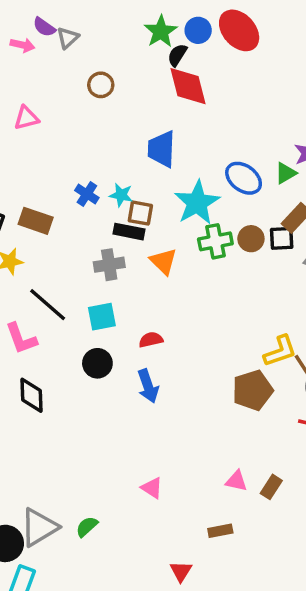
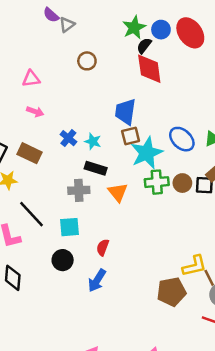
pink arrow: (23, 45) -> (35, 112), moved
brown square: (140, 213) -> (131, 136), moved, turned -30
red semicircle: (151, 340) -> (103, 247), turned -63
blue arrow: (148, 386) -> (97, 280), turned 45

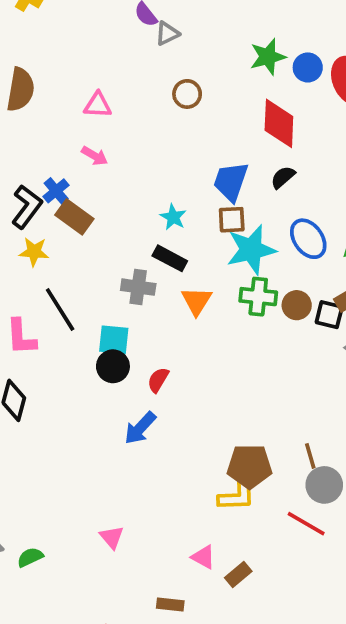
black semicircle: (144, 46) -> (283, 177), moved
blue cross: (68, 138) -> (56, 191), moved
black circle: (63, 260) -> (113, 366), moved
yellow L-shape: (194, 266) -> (237, 496), moved

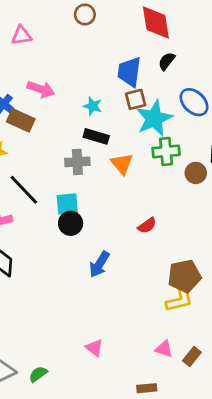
pink arrow: (95, 156) -> (41, 89), moved, size x1.4
brown circle: (297, 305) -> (196, 173), moved
red semicircle: (158, 380) -> (147, 226), moved, turned -144

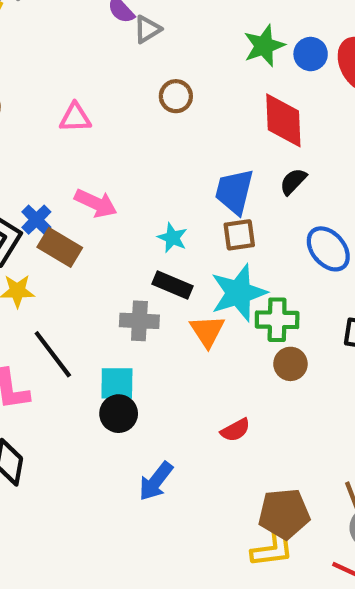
cyan star: (154, 118) -> (239, 293), moved
brown circle: (196, 173) -> (290, 364), moved

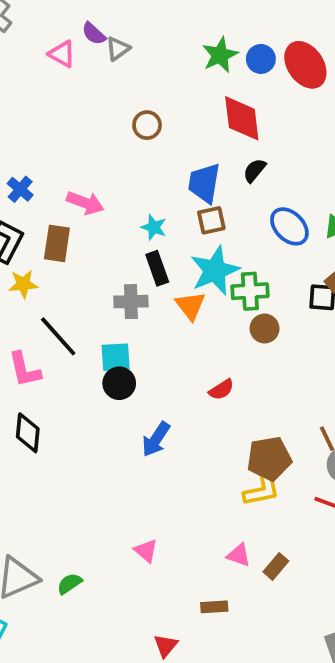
brown circle: (176, 96) -> (147, 125), moved
pink triangle: (75, 118) -> (62, 54), moved, turned 36
blue cross: (36, 220) -> (20, 189), moved
brown rectangle: (60, 247) -> (57, 243), turned 72
black rectangle: (173, 285) -> (157, 268), turned 52

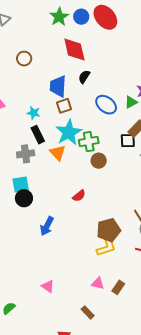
brown rectangle: (214, 607) -> (88, 312), turned 56

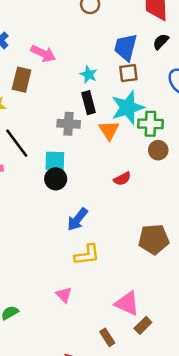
red semicircle: (79, 196) -> (122, 179), moved
yellow L-shape: (106, 247) -> (87, 255), moved
pink triangle: (98, 283) -> (127, 303), size x1.5
brown rectangle: (118, 287) -> (143, 325), moved

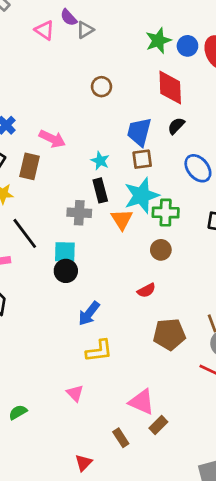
brown circle: (158, 150) -> (161, 250), moved
red semicircle: (122, 179) -> (146, 290), moved

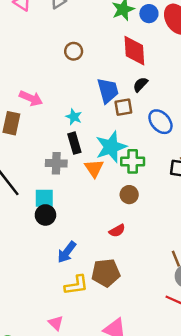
blue trapezoid: (139, 132) -> (108, 91), turned 152
brown square: (142, 159) -> (123, 107), moved
brown pentagon: (169, 334) -> (106, 273), moved

